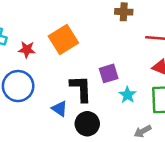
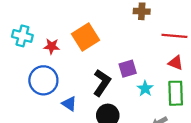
black L-shape: (81, 89) -> (102, 83), turned 36
blue triangle: (60, 109) -> (69, 104), moved

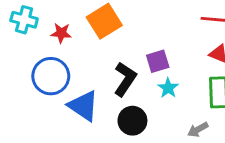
cyan star: (145, 89) -> (168, 88), moved
blue triangle: (69, 104) -> (83, 106), size x1.6

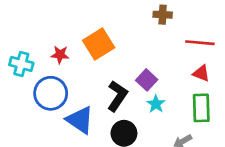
cyan cross: (24, 20) -> (21, 64), moved
purple square: (158, 61) -> (147, 80), turned -30

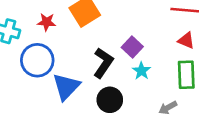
blue triangle: (80, 120) -> (66, 87), turned 40

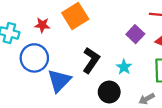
purple square: (132, 47) -> (135, 34), moved
black circle: (110, 100) -> (109, 92), moved

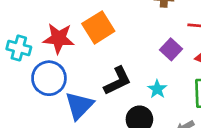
red star: (42, 25) -> (59, 38), size x1.6
black L-shape: (91, 60) -> (118, 81), turned 30

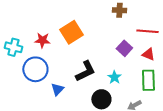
red star: (59, 38) -> (42, 40), size x0.7
blue triangle: (79, 106) -> (57, 89), size x0.6

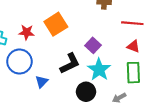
purple square: (124, 48) -> (93, 45), moved
cyan star: (114, 77) -> (99, 70), size x1.6

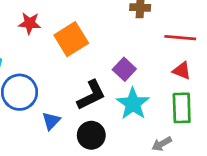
red star: (27, 32) -> (30, 23), moved
black circle: (86, 92) -> (91, 135), moved

